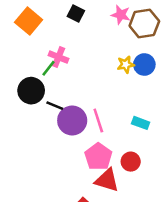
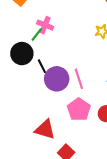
black line: (55, 106) -> (42, 66), turned 40
red triangle: (107, 180) -> (45, 129), moved

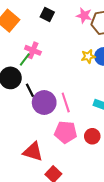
pink pentagon: (79, 109) -> (66, 132), turned -30

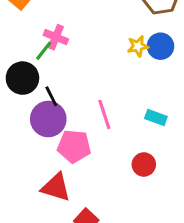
purple circle: (44, 102) -> (48, 119), moved
pink pentagon: (66, 132) -> (74, 146), moved

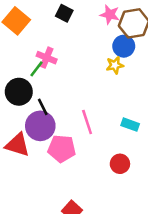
blue circle: (160, 46) -> (124, 46), moved
red triangle: (56, 187) -> (17, 145), moved

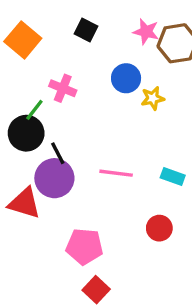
blue circle: (124, 46) -> (126, 78), moved
green line: (36, 69) -> (34, 110), moved
pink line: (87, 122) -> (116, 173), turned -65
pink pentagon: (62, 149) -> (84, 246), moved

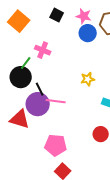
pink star: (146, 32) -> (84, 16), moved
blue circle: (126, 78) -> (88, 33), moved
yellow star: (153, 98) -> (88, 79), moved
pink line: (116, 173) -> (56, 101), moved

